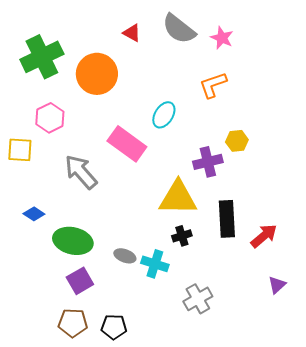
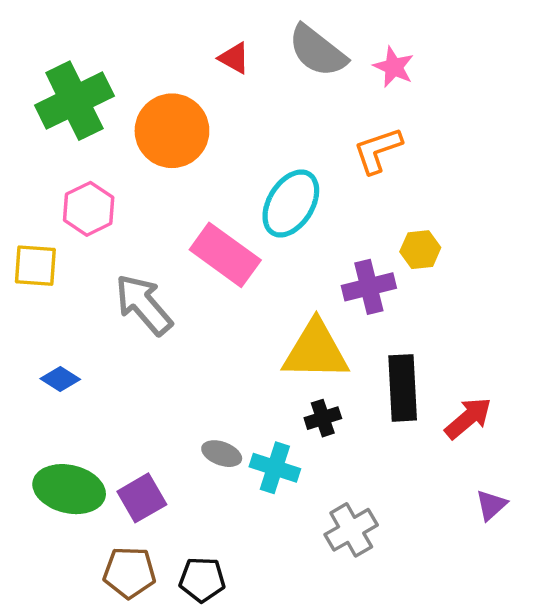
cyan ellipse: (164, 115) -> (291, 203), size x1.4
green ellipse: (73, 241) -> (69, 489), moved

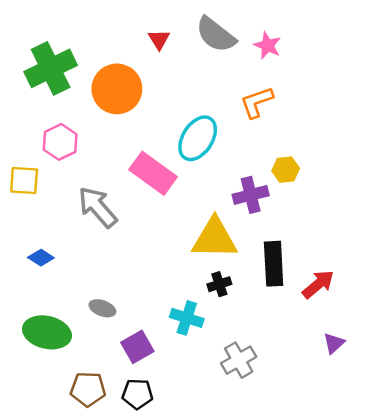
red triangle: (234, 58) -> (159, 39), turned 30
gray ellipse: (222, 454) -> (102, 308), moved
purple square: (142, 498) -> (137, 347), moved

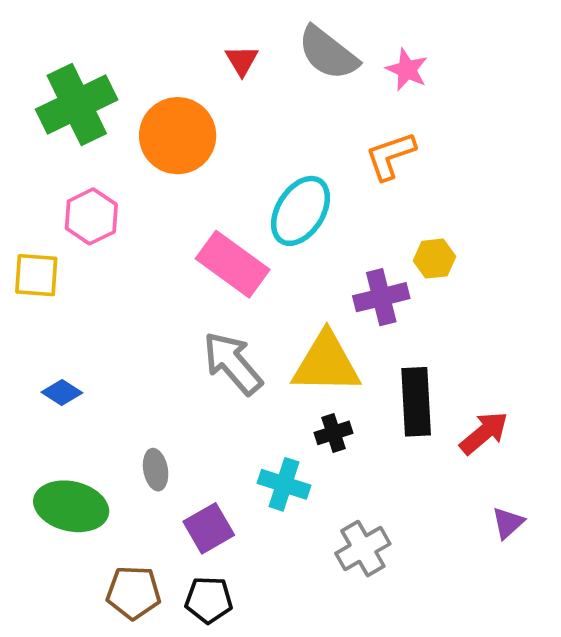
gray arrow: (98, 207) -> (233, 363), moved
gray ellipse: (102, 308) -> (156, 470), turned 60

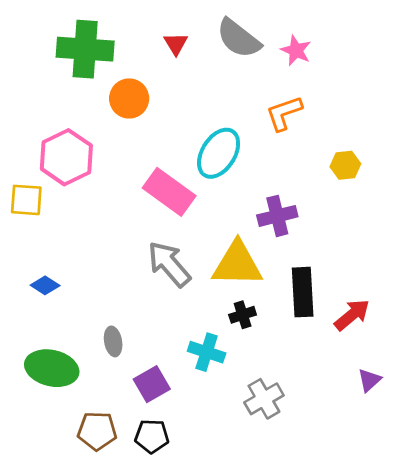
green cross: (77, 104) -> (85, 49), moved, turned 30
orange circle: (178, 136) -> (129, 99), size x0.7
pink hexagon: (91, 216) -> (66, 157), size x1.4
yellow hexagon: (434, 259) -> (345, 165), moved

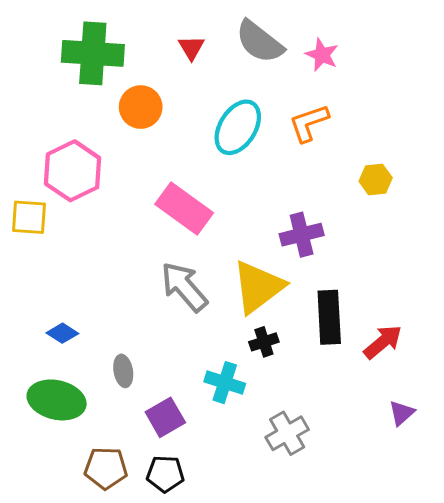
cyan ellipse: (219, 153) -> (238, 127), moved
yellow triangle: (237, 264) -> (258, 287), turned -38
blue diamond: (45, 285) -> (62, 333), moved

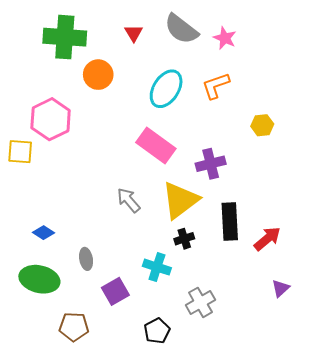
pink rectangle: (184, 209) -> (156, 145), moved
gray arrow: (184, 287) -> (129, 200), size x0.7
black pentagon: (165, 474) -> (157, 331), moved, turned -30

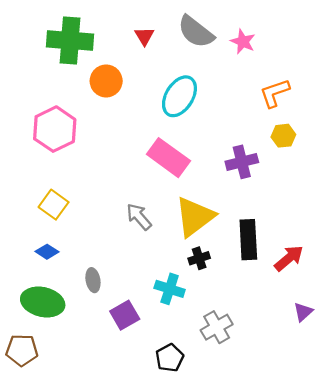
orange L-shape: (216, 86) -> (275, 93), moved
yellow square: (20, 152) -> (54, 205), moved, turned 32
purple cross: (211, 164) -> (242, 162), moved
brown pentagon: (74, 327) -> (22, 350), moved

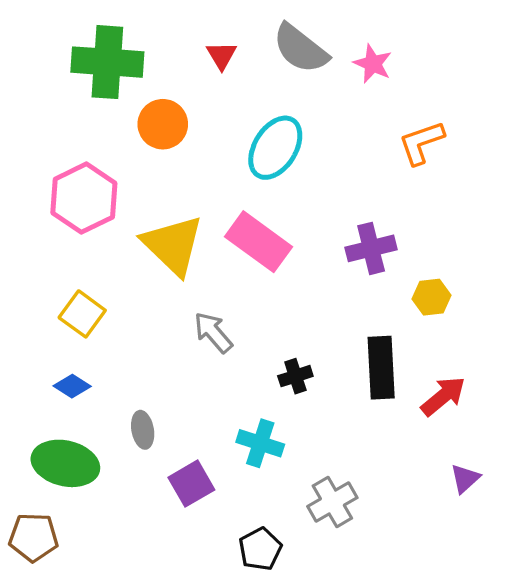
yellow hexagon: (283, 136) -> (431, 297), moved
yellow triangle: (195, 217) -> (173, 245), moved, turned -39
black cross: (199, 258) -> (295, 376), moved

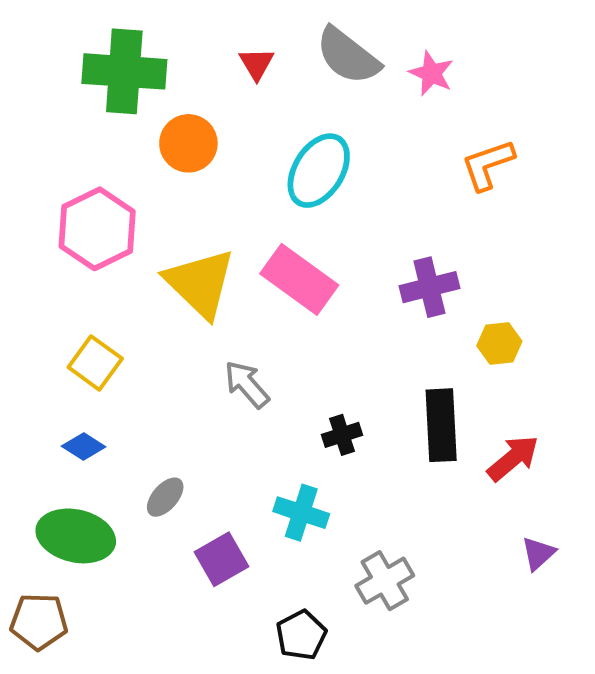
gray ellipse: (143, 430) -> (165, 497), turned 51

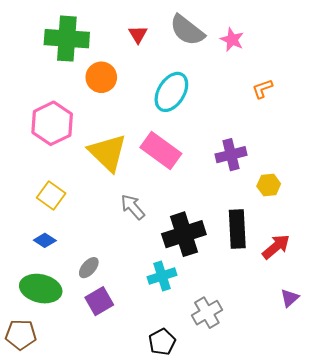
orange L-shape: (488, 165) -> (262, 89), size x0.7
black cross: (342, 435) -> (184, 234), size x2.0
cyan cross: (301, 513) -> (162, 276), turned -36
purple square: (222, 559) -> (99, 301), moved

